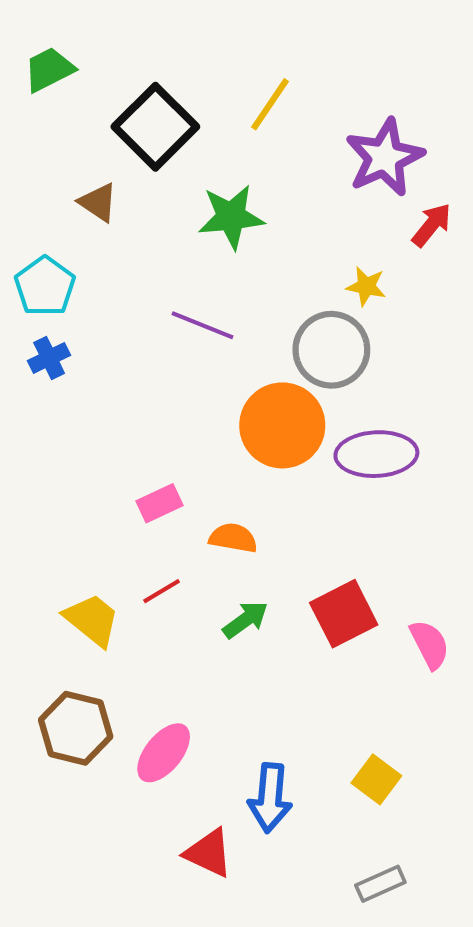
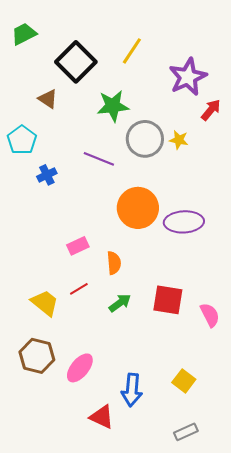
gray circle: (331, 350) -> (145, 139), moved
blue cross: (49, 358) -> (47, 175), moved
orange semicircle: (233, 538) -> (114, 263), turned 75
red square: (344, 614) -> (168, 300), turned 36

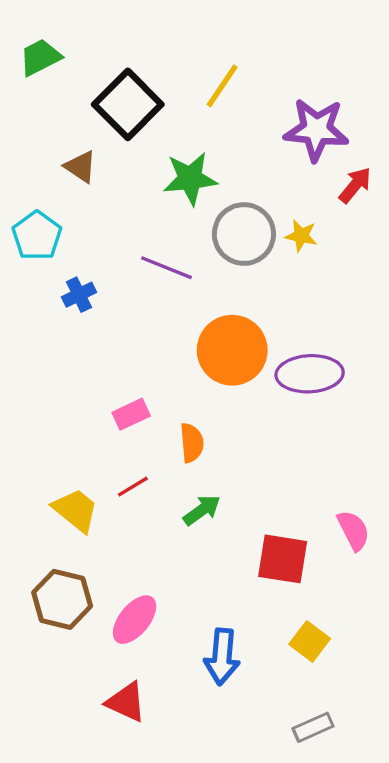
purple star: (188, 77) -> (316, 130), turned 30
red square: (168, 300) -> (283, 559), moved
red triangle: (102, 417) -> (126, 702), moved

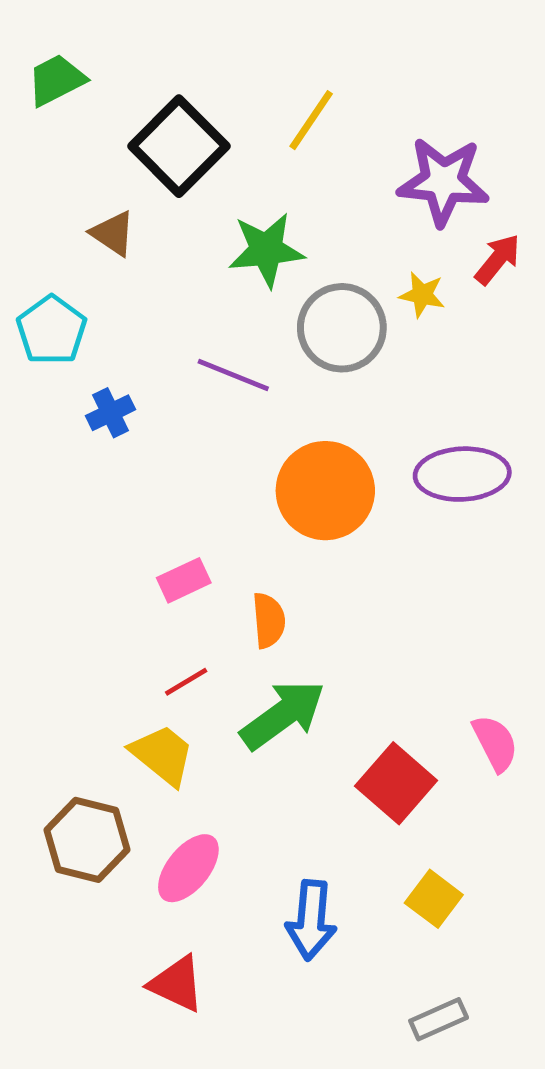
yellow star: (301, 236) -> (422, 295), moved
purple ellipse: (310, 374) -> (462, 474), moved
yellow trapezoid: (76, 510) -> (162, 755), moved
green arrow: (202, 510) -> (283, 715), size x1.6
red square: (283, 559) -> (396, 783), turned 32

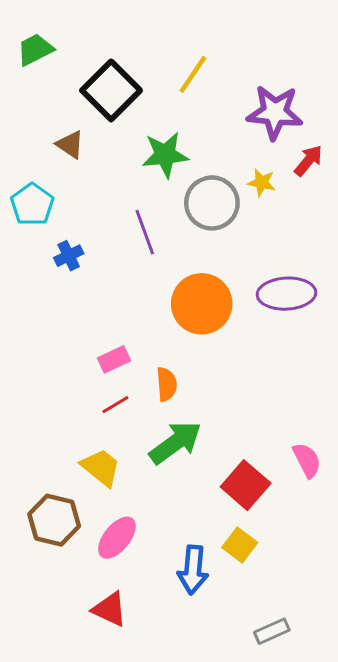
purple line: (233, 375) -> (145, 232), turned 48
red line: (186, 682) -> (115, 405), moved
yellow square: (434, 899) -> (240, 545), moved

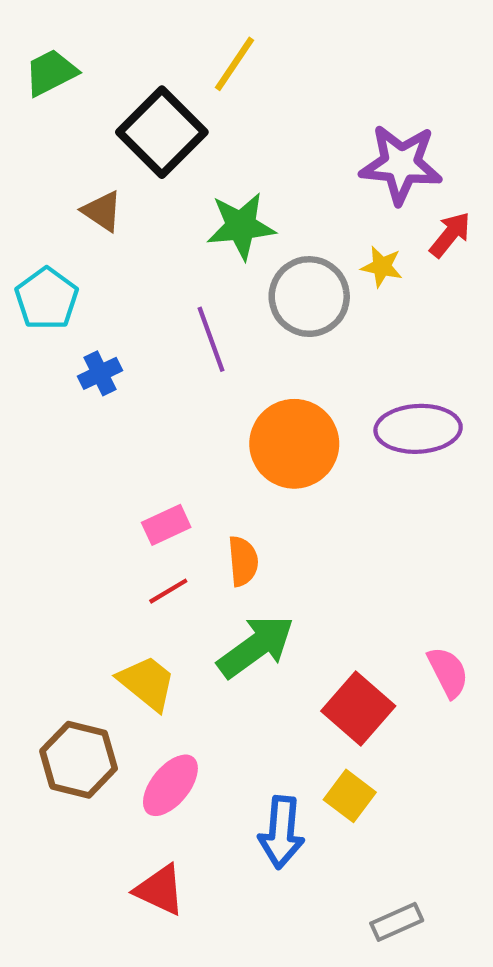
yellow line: (193, 74) -> (234, 64), moved

